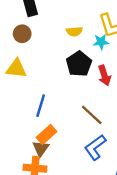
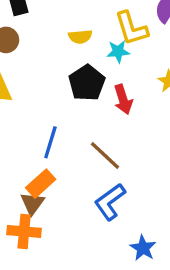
blue line: (41, 106) -> (50, 142), moved

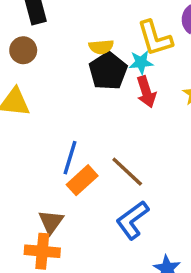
black pentagon: (87, 83) -> (108, 71), moved
red arrow: (123, 99) -> (146, 92), moved
orange rectangle: (41, 184) -> (82, 180), moved

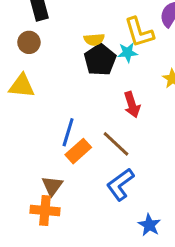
red arrow: (146, 92) -> (132, 105), moved

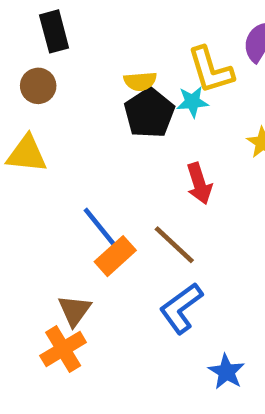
blue line: (68, 132) -> (99, 227), turned -56
orange cross: (45, 211) -> (63, 349), turned -36

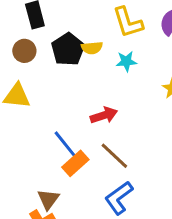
yellow L-shape: (211, 70) -> (128, 22), moved
black pentagon: (149, 113) -> (68, 49), moved
red arrow: (199, 183) -> (104, 115), moved, turned -90

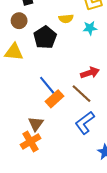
black pentagon: (68, 49) -> (45, 37), moved
red arrow: (104, 115) -> (90, 73), moved

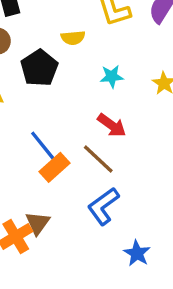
cyan star: (90, 28) -> (112, 76), moved
red arrow: (90, 73) -> (112, 125), turned 54
brown triangle: (36, 124) -> (38, 223), moved

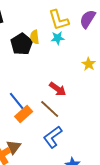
yellow semicircle: (73, 38) -> (35, 37), turned 88
black pentagon: (39, 68) -> (22, 44), moved
cyan star: (112, 76) -> (58, 38), moved

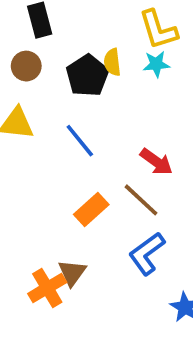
blue line: (17, 101) -> (80, 141), moved

